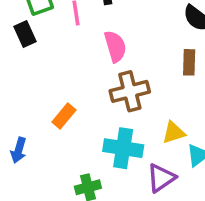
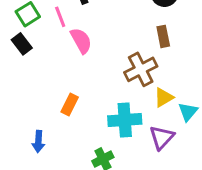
pink semicircle: (115, 46) -> (81, 41), moved
brown cross: (130, 91) -> (141, 69), moved

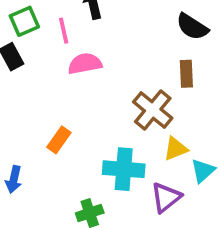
pink semicircle: (81, 41) -> (85, 64), turned -80
brown cross: (141, 69) -> (153, 110), turned -32

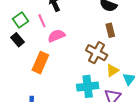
orange rectangle: (59, 140) -> (40, 63), moved, size x1.5

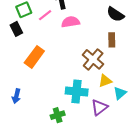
pink line: (42, 21) -> (45, 15), turned 64
pink semicircle: (56, 36) -> (71, 22), moved

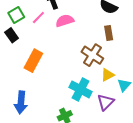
cyan cross: (77, 92) -> (80, 89), turned 30
blue arrow: (16, 96) -> (21, 102), size x1.5

